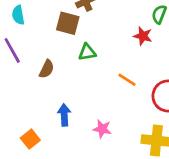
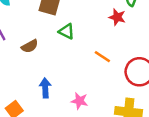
green triangle: (87, 52) -> (67, 31), turned 35
brown semicircle: (47, 69) -> (30, 46), turned 35

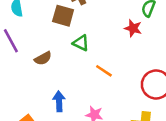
orange line: (102, 57) -> (104, 71), moved

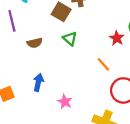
orange line: (104, 71) -> (103, 64), moved

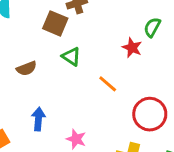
orange line: (103, 64) -> (108, 84), moved

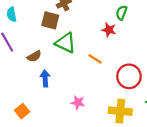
green triangle: (71, 57) -> (66, 43), size x1.5
blue arrow: (38, 119) -> (45, 78), moved

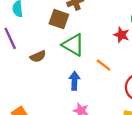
blue arrow: (45, 78) -> (74, 81), moved

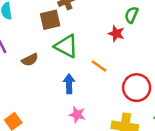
brown square: (59, 19) -> (50, 20), turned -30

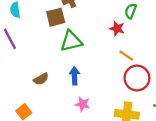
green triangle: (66, 46) -> (71, 41), turned -40
brown semicircle: (30, 60) -> (41, 79), moved
orange line: (99, 66) -> (126, 56), moved

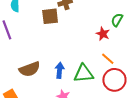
green triangle: (71, 41) -> (84, 74), moved
brown semicircle: (41, 79) -> (30, 69), size x1.5

